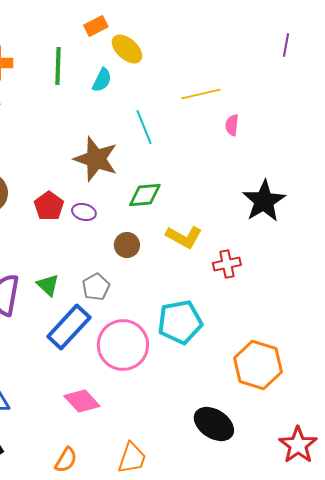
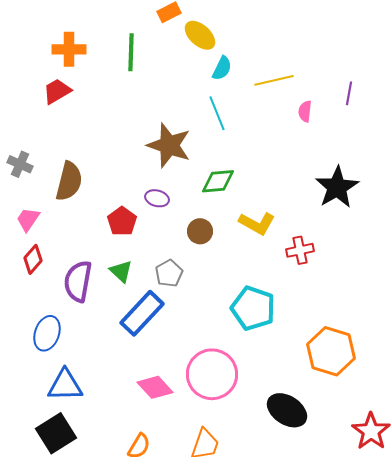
purple line: (286, 45) -> (349, 93), moved
cyan semicircle: (102, 80) -> (222, 68), moved
red pentagon: (49, 206) -> (122, 221), moved
cyan pentagon: (180, 322) -> (253, 308), turned 30
pink circle: (123, 345) -> (212, 374), moved

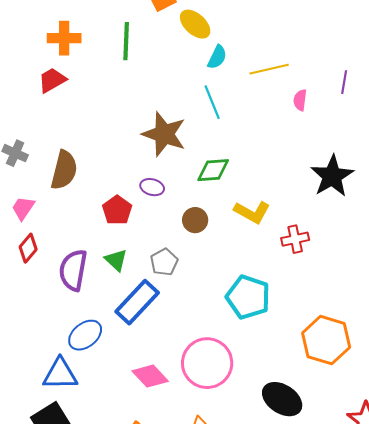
blue ellipse: (47, 333) -> (85, 335), moved, turned 32

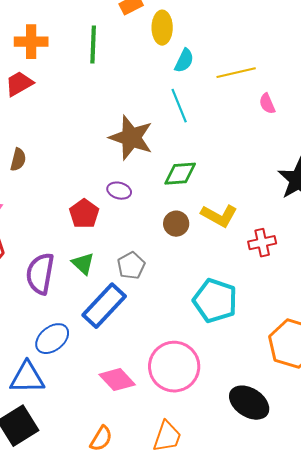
yellow ellipse: (195, 24) -> (162, 28), turned 48
pink semicircle: (300, 100) -> (267, 104), turned -30
brown semicircle: (64, 170) -> (18, 160), moved, size x0.6
brown circle: (195, 220) -> (176, 224), moved

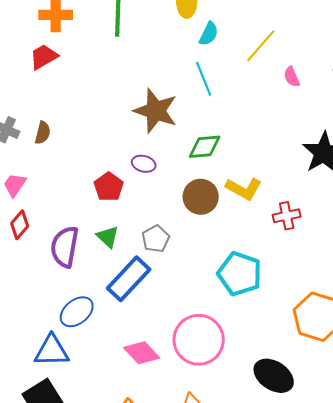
yellow line: (236, 73) -> (261, 46), turned -36
brown circle: (176, 224) -> (201, 197), size x1.4

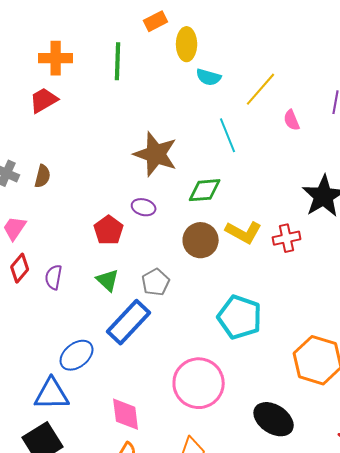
cyan semicircle: (209, 34) -> (209, 77), turned 80
cyan line: (204, 79) -> (228, 135), moved
red cross: (287, 216) -> (287, 238), moved
purple semicircle: (65, 247) -> (54, 277), moved, size x0.6
pink diamond: (142, 353) -> (126, 414), moved, turned 36

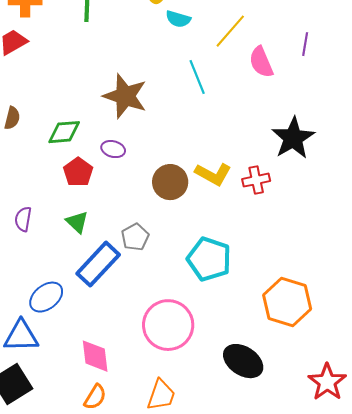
pink semicircle: (292, 120) -> (261, 62), size x1.5
green diamond: (205, 190) -> (64, 132), moved
gray pentagon: (156, 282) -> (135, 237), moved

